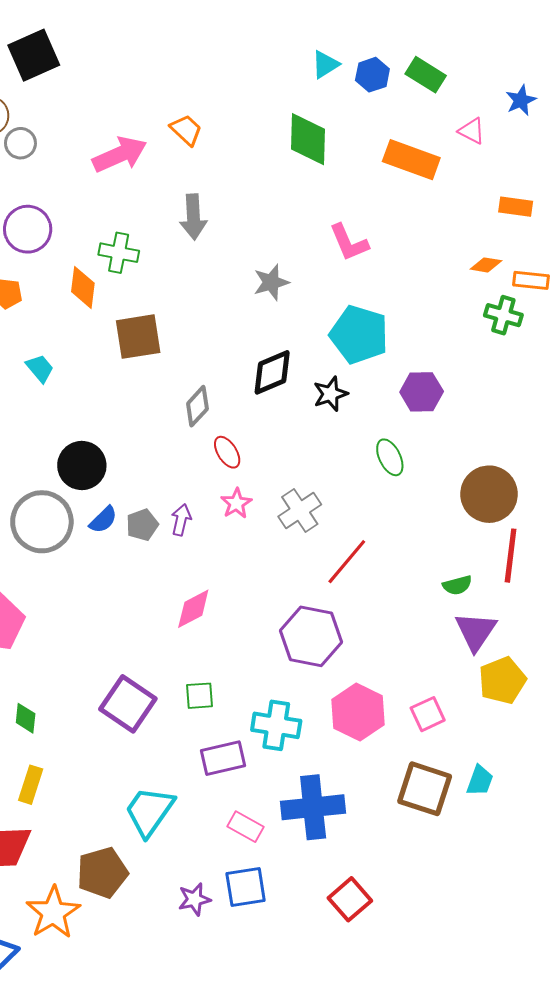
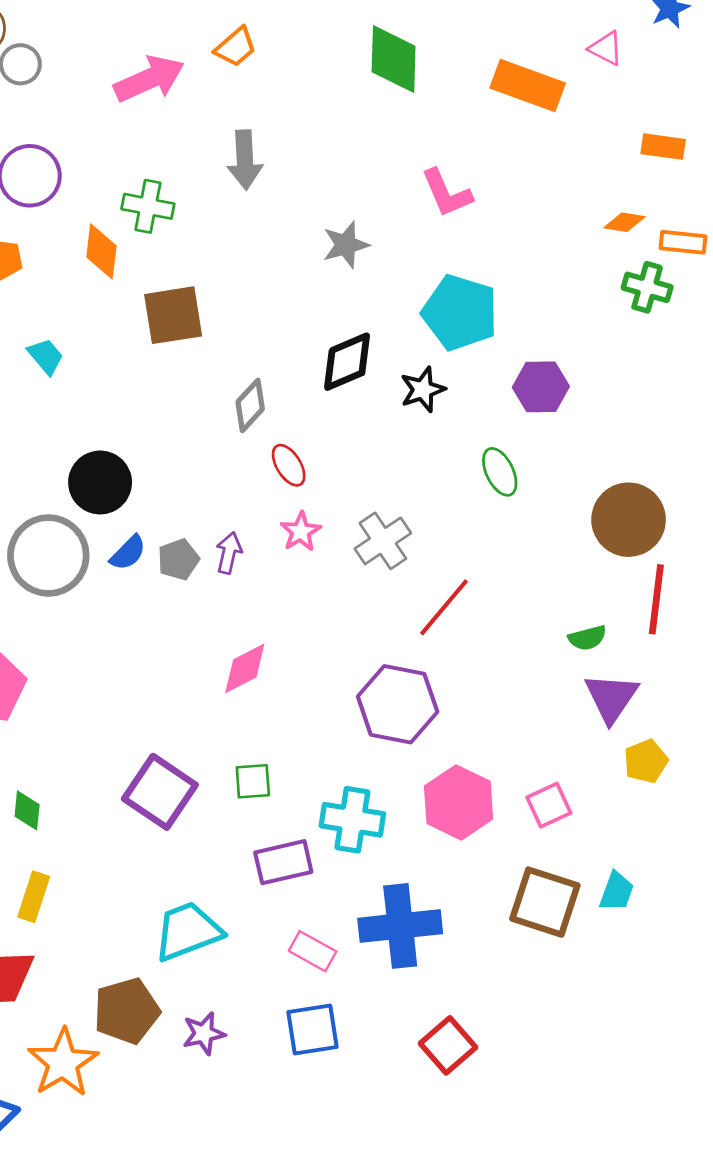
orange trapezoid: (186, 130) -> (236, 47), turned 96
yellow pentagon: (502, 680) -> (646, 761), size x0.7
cyan trapezoid: (149, 811) -> (188, 931), turned 34
purple star: (194, 899) -> (204, 1033), moved

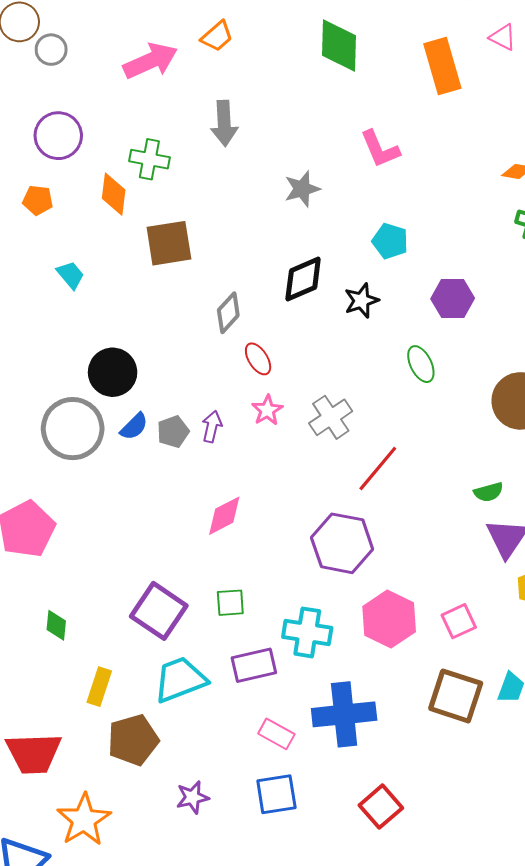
orange rectangle: (528, 86) -> (442, 66), turned 54
cyan pentagon: (460, 313) -> (390, 241), size x0.6
yellow rectangle: (34, 897) -> (99, 687), moved
cyan trapezoid: (188, 931) -> (180, 680), moved
brown pentagon: (127, 1011) -> (133, 740), moved

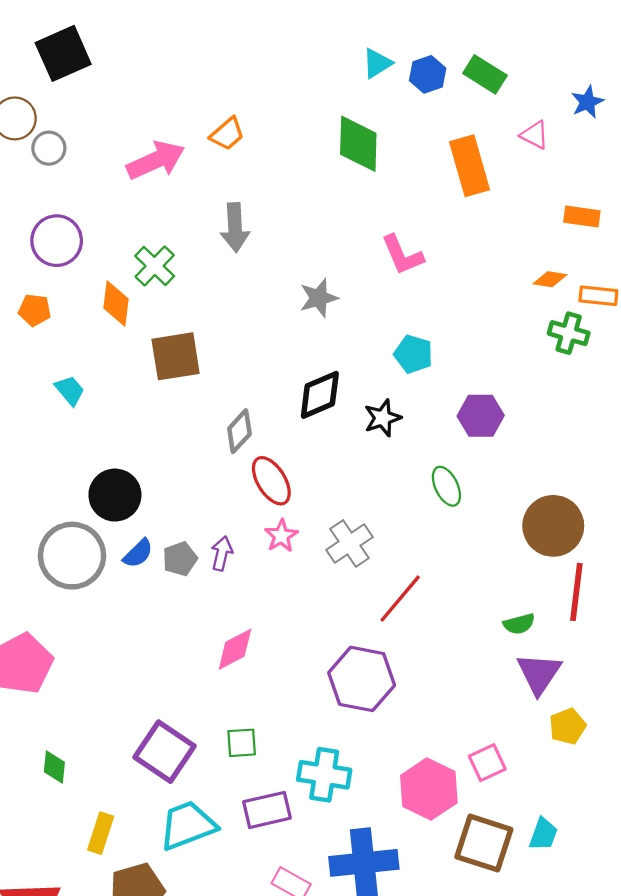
green cross: (149, 159) -> (155, 266), turned 33
red ellipse: (258, 359) -> (271, 481), size x1.4
pink hexagon: (389, 619) -> (429, 789), moved

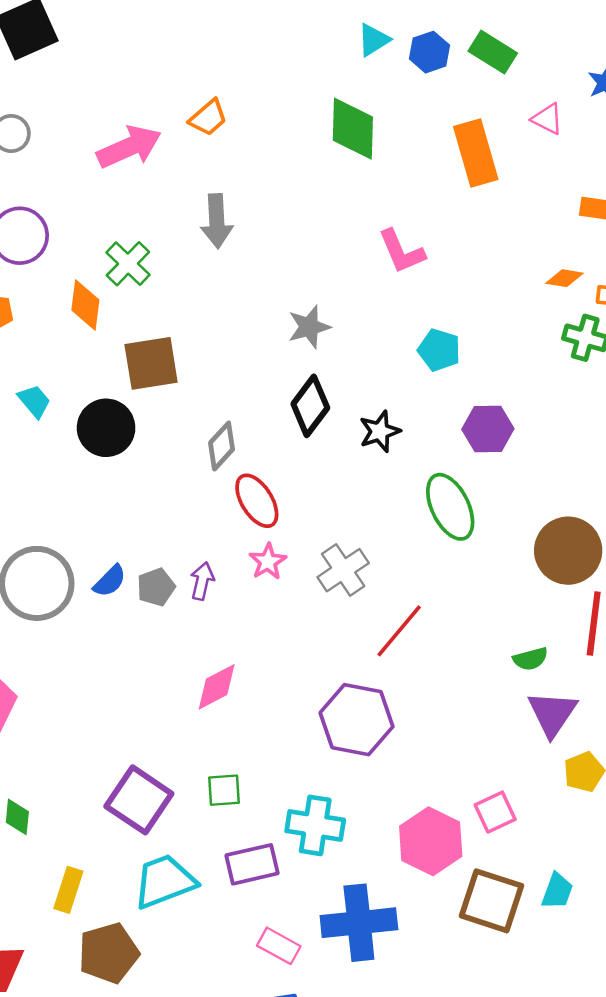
gray star: (319, 298) -> (309, 327), moved
cyan pentagon: (413, 354) -> (439, 350), moved
black diamond: (320, 395) -> (310, 406), turned -30
green ellipse: (446, 486) -> (450, 507), size x1.5
black circle: (115, 495) -> (106, 428), moved

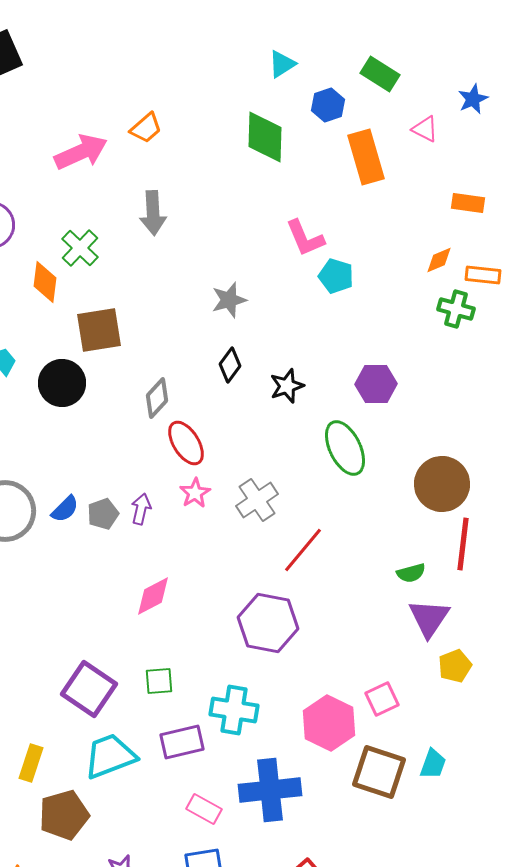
blue hexagon: (430, 52) -> (328, 105), moved
orange diamond: (564, 278) -> (439, 260), turned -32
cyan pentagon: (439, 350) -> (336, 276), moved
black diamond: (310, 406) -> (230, 365), size x0.7

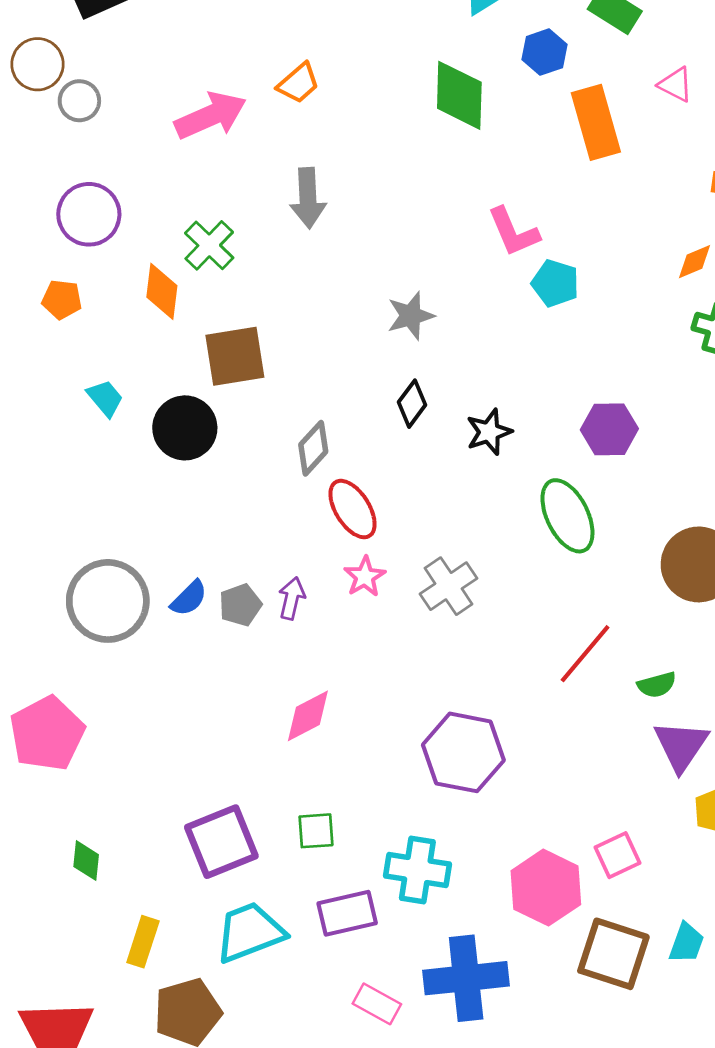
red line: (303, 550) -> (585, 654), moved
purple square: (89, 689) -> (221, 842), turned 34

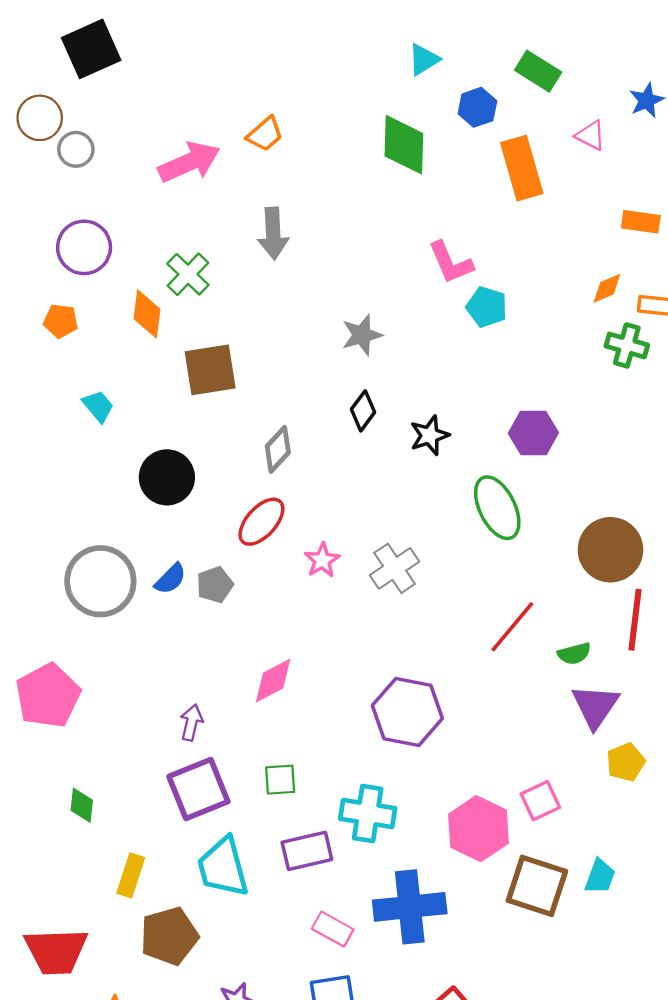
black circle: (185, 428) -> (167, 477), moved
red ellipse: (353, 509) -> (261, 522), moved, turned 74
purple arrow: (292, 598) -> (191, 722), moved
cyan trapezoid: (250, 932) -> (223, 867), turned -84

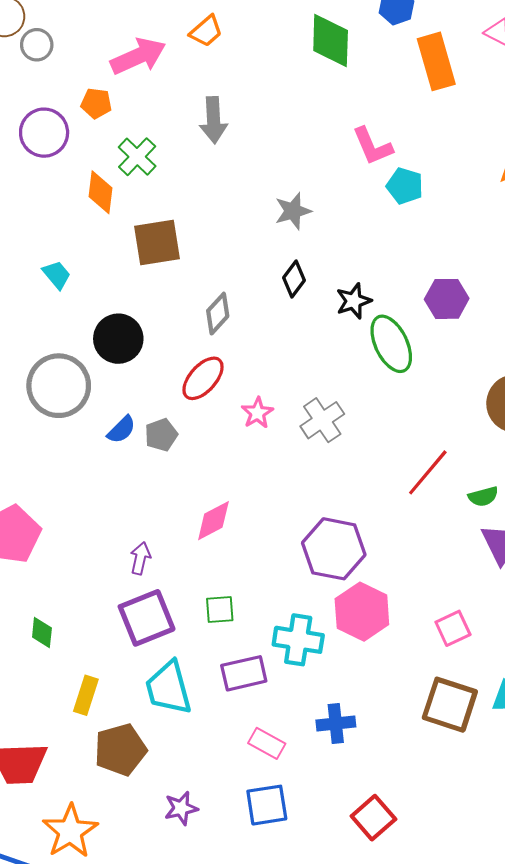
orange pentagon: (61, 321) -> (96, 103), moved
green ellipse: (497, 508) -> (391, 344), moved
gray circle: (100, 581) -> (59, 386), moved
pink hexagon: (479, 829) -> (362, 612), moved
blue cross: (410, 907) -> (336, 723), size x0.6

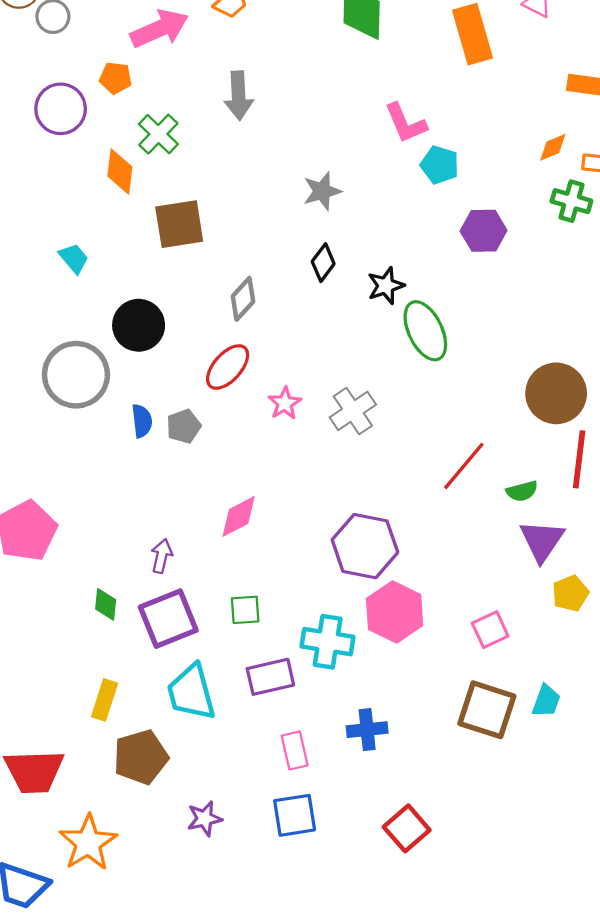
purple hexagon: (447, 299) -> (484, 231), moved
blue semicircle: (121, 430) -> (142, 421), turned -52
green diamond: (42, 632) -> (106, 604), moved
pink rectangle: (267, 743) -> (295, 750), turned 48

